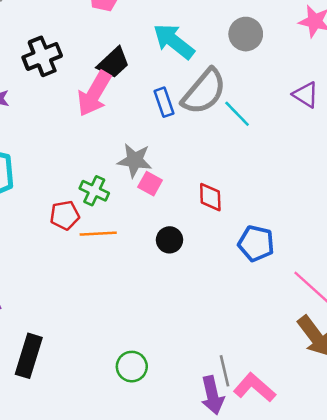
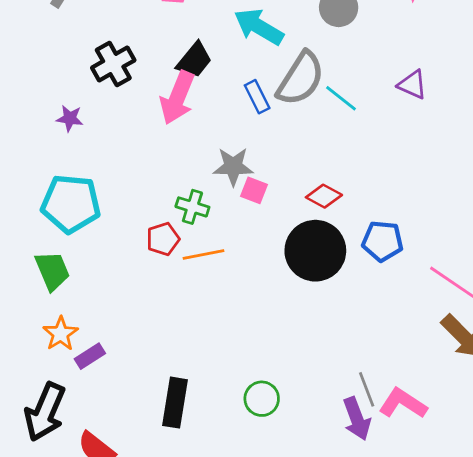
purple triangle: (306, 95) -> (412, 85), moved
red diamond: (210, 197) -> (324, 196), turned -52
black circle: (169, 240) -> (315, 251), moved, size x2.0
black rectangle: (29, 356) -> (175, 403), moved

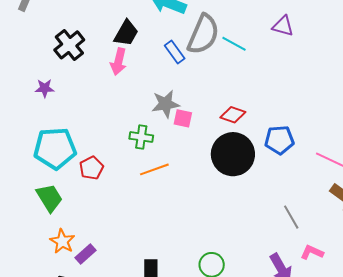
pink arrow: (177, 98) -> (118, 62), size x0.7
red pentagon: (163, 239) -> (91, 168), moved
gray line: (367, 389) -> (291, 217), moved
pink L-shape: (403, 403) -> (312, 252), size x0.7

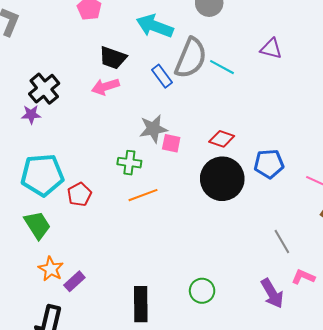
black trapezoid: (126, 33) -> (113, 58), turned 80
black cross: (69, 45) -> (44, 89), moved
pink arrow: (118, 62) -> (105, 87), turned 60

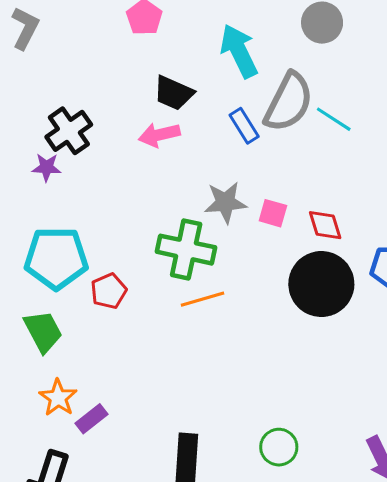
cyan arrow: (155, 26) -> (239, 51), turned 39
red diamond: (222, 139) -> (325, 225), turned 50
pink square: (171, 143) -> (273, 213), moved
green cross: (129, 163) -> (186, 250), size x1.6

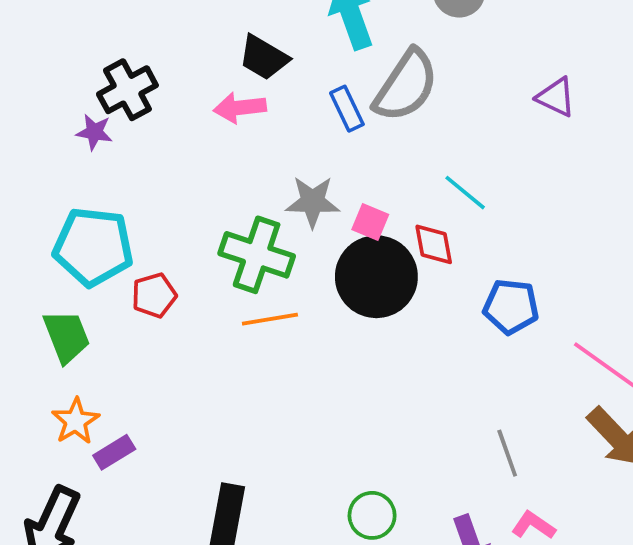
cyan line: (334, 119) -> (465, 193), moved
black circle: (321, 284) -> (376, 277), moved
green circle: (279, 447) -> (372, 515), moved

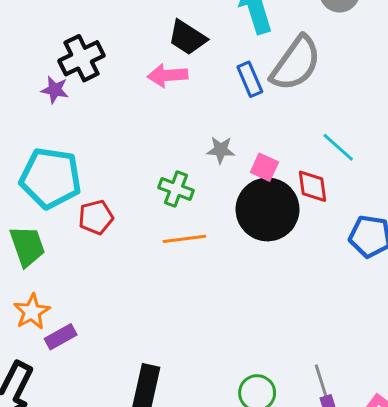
gray star: (313, 202) -> (221, 150), size x0.7
green cross: (257, 255) -> (176, 189), size x0.6
gray line: (507, 453) -> (322, 383), moved

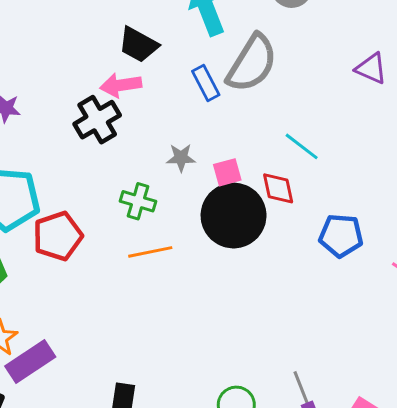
black cross: (82, 58) -> (97, 120), moved
pink square: (264, 167) -> (227, 172), turned -36
red pentagon: (96, 217) -> (58, 236), size x1.4
purple rectangle: (61, 337) -> (30, 362), size x1.5

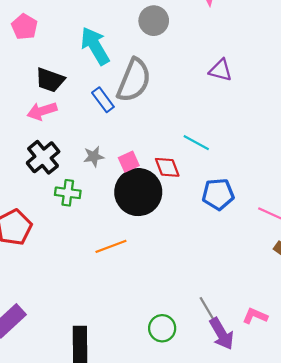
black cross: (97, 120) -> (43, 157), moved
cyan line: (302, 146) -> (196, 143), moved
orange line: (150, 252) -> (111, 246), moved

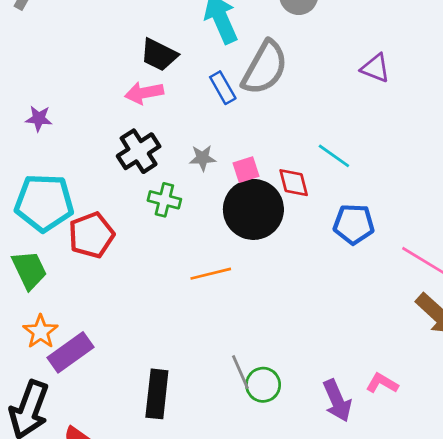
gray line: (208, 310) -> (240, 372), moved

